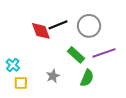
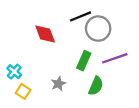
black line: (58, 25) -> (80, 16), moved
green rectangle: (76, 55) -> (84, 61), turned 72
yellow square: (21, 83) -> (23, 91), turned 32

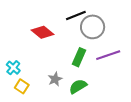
red diamond: (45, 34) -> (43, 32), turned -30
green semicircle: (96, 86) -> (78, 86), moved, turned -144

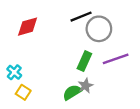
red diamond: (43, 32) -> (28, 27), moved, turned -55
gray star: (55, 79) -> (86, 86), moved
green semicircle: (78, 86) -> (72, 92), moved

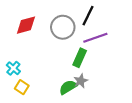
black line: (81, 17) -> (88, 16), moved, turned -42
gray circle: (99, 29) -> (63, 27), moved
purple line: (116, 59) -> (95, 38), moved

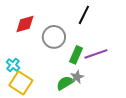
gray circle: (63, 27) -> (54, 37), moved
purple line: (95, 38) -> (96, 54), moved
yellow square: (22, 87) -> (21, 83), size x1.6

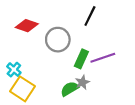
red diamond: (25, 24) -> (27, 26), turned 35

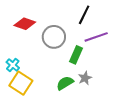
purple line: (103, 58) -> (96, 37), moved
gray star: (82, 82) -> (85, 78), moved

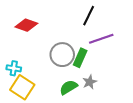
gray circle: (54, 37) -> (62, 55), moved
cyan cross: (13, 65) -> (14, 68), turned -32

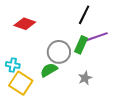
green rectangle: (80, 58) -> (81, 45), moved
green semicircle: (69, 87) -> (49, 70), moved

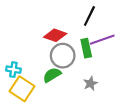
red diamond: (25, 24) -> (55, 35), moved
green rectangle: (81, 45) -> (86, 48), turned -36

